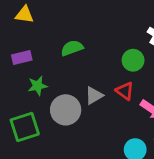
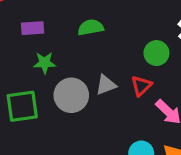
red triangle: (125, 91) -> (141, 86), turned 30

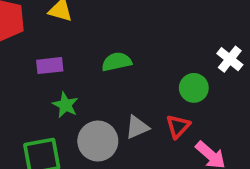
green star: (45, 63) -> (65, 105), turned 30

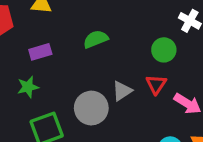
green star: (65, 105) -> (28, 87), moved, turned -30

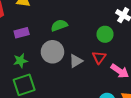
green star: (28, 87) -> (20, 61), moved
gray circle: (91, 108) -> (52, 52), moved

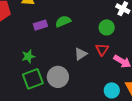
purple rectangle: (22, 33) -> (40, 25), moved
gray circle: (52, 52) -> (58, 77), moved

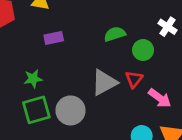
green semicircle: (63, 21) -> (115, 34), moved
gray triangle: (81, 54) -> (104, 82), size x1.5

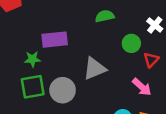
green semicircle: (115, 34) -> (105, 16), moved
purple rectangle: (54, 38) -> (55, 40), moved, size x1.5
red triangle: (134, 79) -> (151, 60), moved

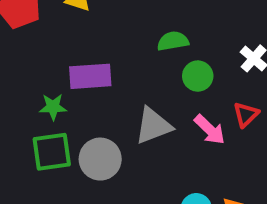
green circle: (131, 43) -> (198, 76), moved
pink arrow: (142, 87) -> (210, 130), moved

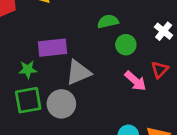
gray triangle: (153, 126) -> (78, 72), moved

